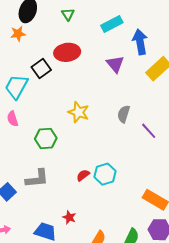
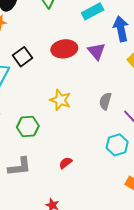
red ellipse: (67, 52) -> (64, 49), moved
cyan hexagon: (105, 174) -> (117, 145), moved

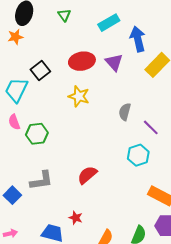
yellow star: (60, 100) -> (79, 96), moved
green hexagon: (28, 127) -> (37, 134), moved
red semicircle: (66, 163) -> (87, 175), size x1.5

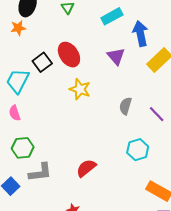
red ellipse: (82, 61) -> (69, 55), moved, turned 65
purple line: (151, 127) -> (157, 114), moved
green hexagon: (37, 134) -> (23, 148), moved

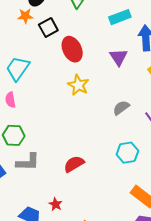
black square: (42, 62) -> (48, 28), moved
gray semicircle: (125, 106) -> (121, 108), turned 30

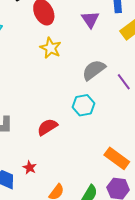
gray semicircle: (121, 108) -> (94, 70), size x1.4
cyan hexagon: (127, 153) -> (84, 105), moved

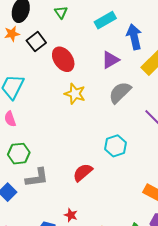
purple triangle: (90, 19) -> (110, 60), turned 42
gray semicircle: (94, 70) -> (120, 93), moved

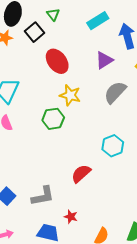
black square: (36, 42) -> (35, 32), moved
green hexagon: (19, 154) -> (53, 119), moved
gray L-shape: (37, 178) -> (43, 196), moved

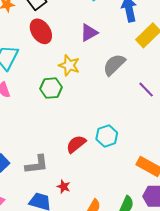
purple triangle: (104, 60) -> (89, 33), moved
red ellipse: (57, 61) -> (41, 31), moved
cyan hexagon: (113, 146) -> (107, 136), moved

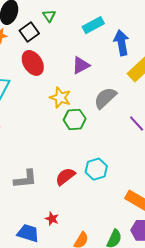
green hexagon: (51, 88) -> (75, 119), moved
gray L-shape: (37, 165) -> (25, 179), moved

